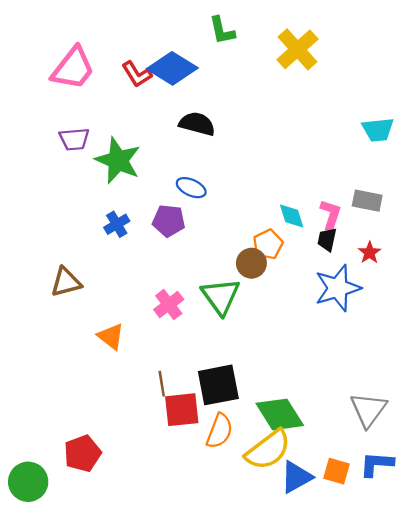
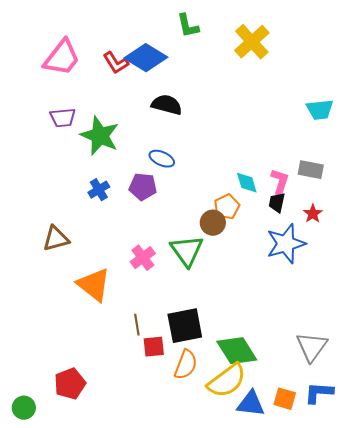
orange triangle: (111, 336) -> (94, 285), size x1.5
red square: (182, 410) -> (154, 347), size x0.7
blue triangle: (296, 477) -> (251, 404), turned 36
green circle: (28, 482) -> (24, 408), size x0.7

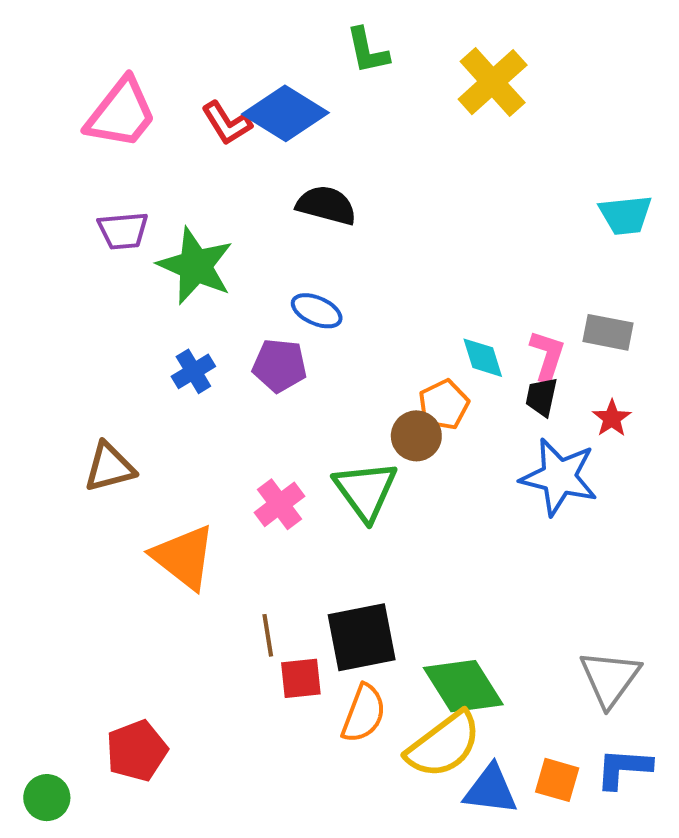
blue star: (286, 244) -> (559, 477), turned 30

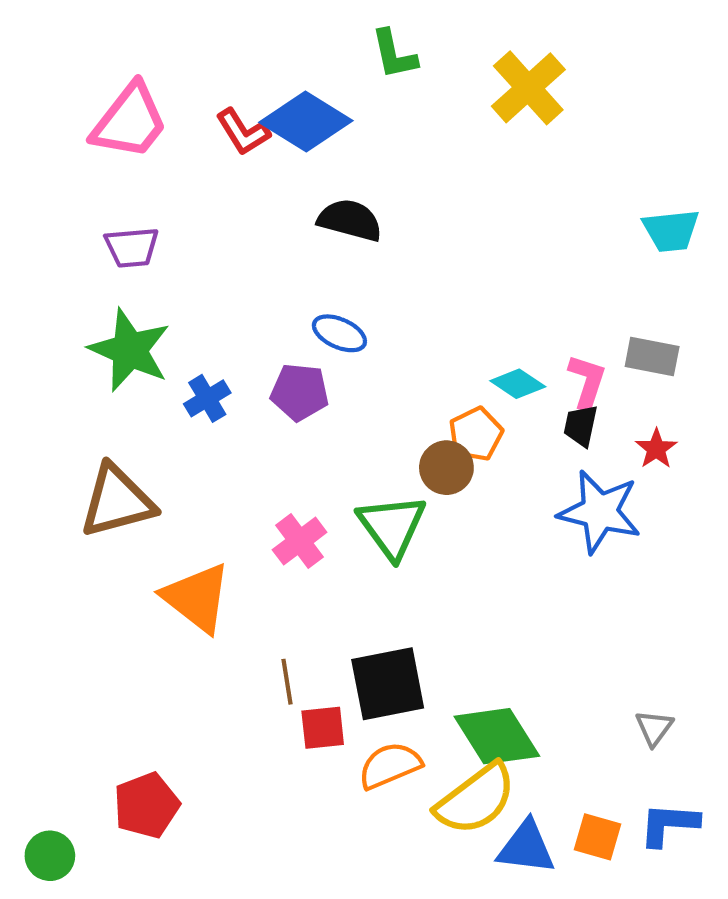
green star: (195, 266) -> (130, 350), moved
cyan diamond: (483, 358) -> (518, 384), turned -39
brown triangle: (109, 467) -> (117, 501), size x1.4
gray triangle: (610, 678) -> (654, 728), size x0.6
orange semicircle: (364, 714) -> (390, 766), turned -134

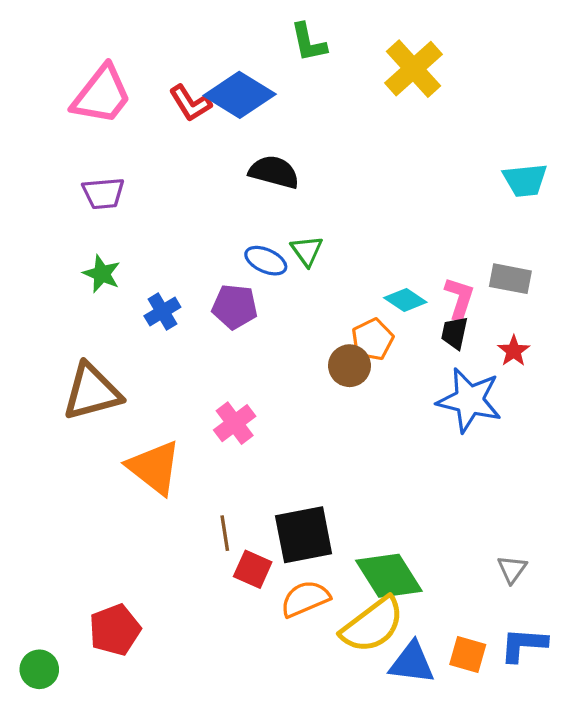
green star: (130, 350) -> (102, 274), size x0.6
green triangle: (392, 526) -> (307, 251), moved, size x0.6
red square: (323, 728) -> (253, 569), turned 30

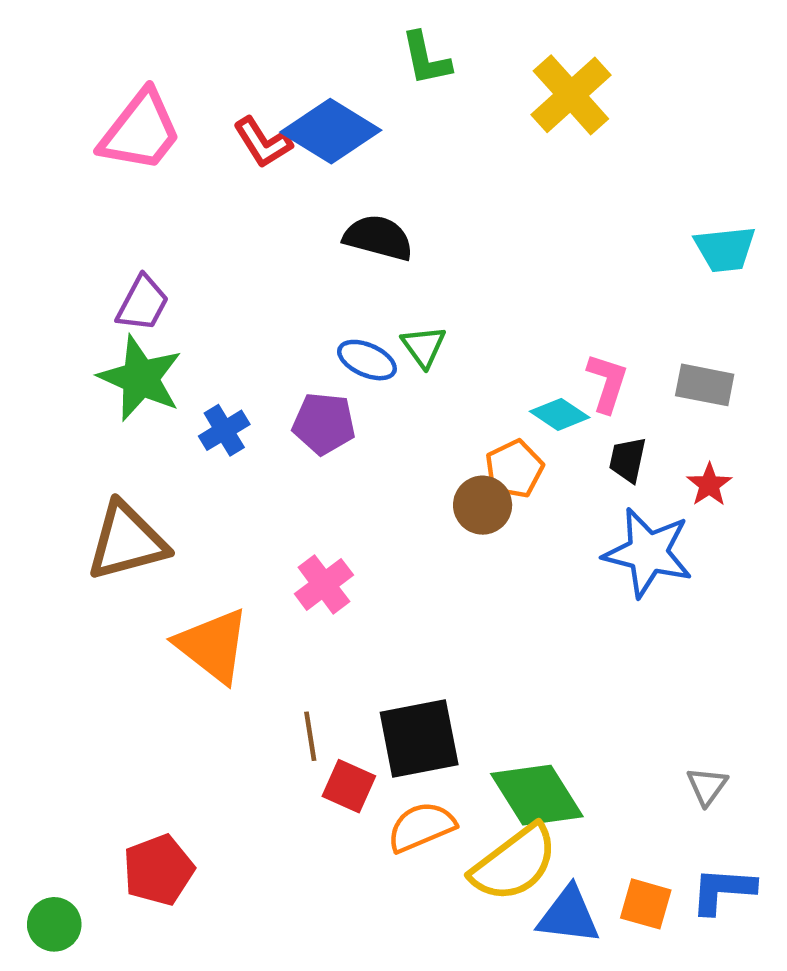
purple trapezoid: (103, 193) -> (143, 303), moved, turned -57
green star: (102, 274) -> (140, 378), size x1.6
pink L-shape: (459, 298) -> (607, 383), moved

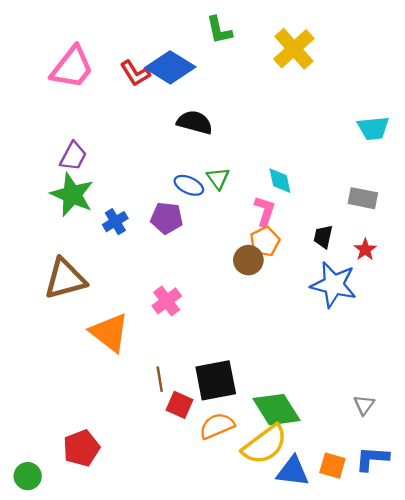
pink L-shape: (607, 383) -> (265, 211), moved
cyan diamond: (560, 414) -> (280, 181), moved, turned 44

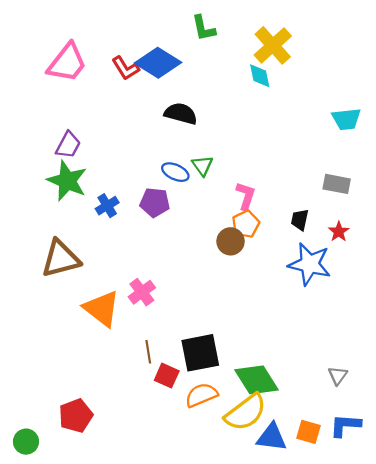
cyan diamond: (280, 181) -> (260, 76), moved
pink cross: (167, 301) -> (142, 292), moved

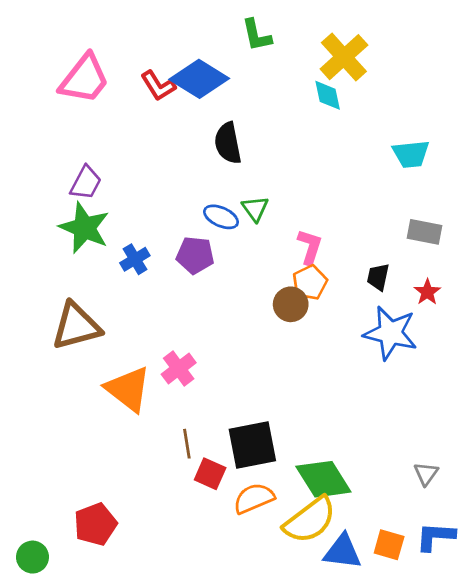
black semicircle: (181, 114) -> (228, 143), turned -116
cyan trapezoid: (346, 119) -> (411, 154), moved

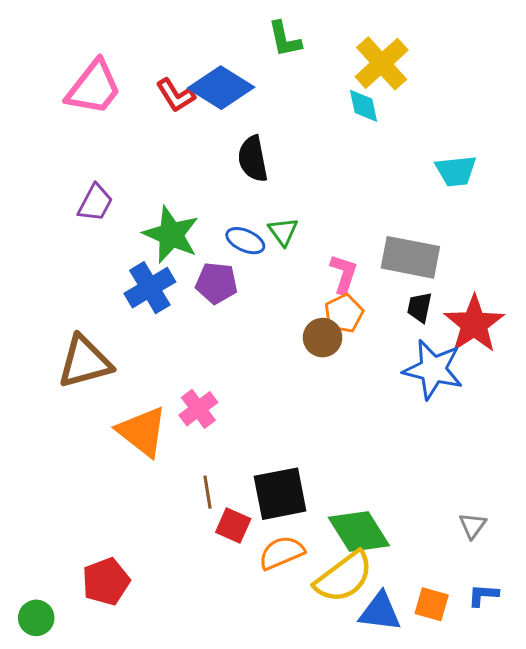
green star: (84, 228) -> (171, 235), moved
gray rectangle: (425, 232) -> (410, 257), moved, size x1.5
blue cross: (135, 259) -> (150, 288), size x1.5
red star: (427, 292) -> (474, 324), size x2.0
blue L-shape: (435, 537) -> (483, 595), size x0.7

